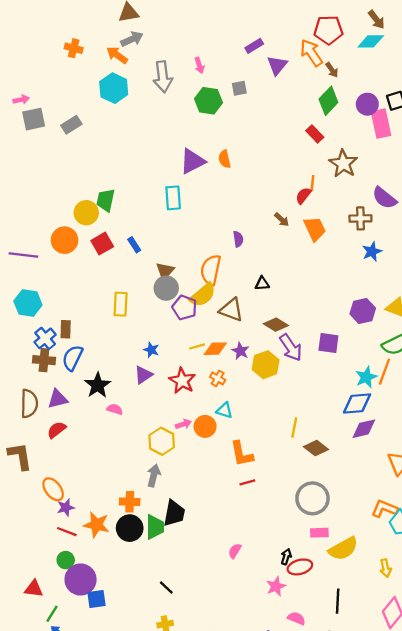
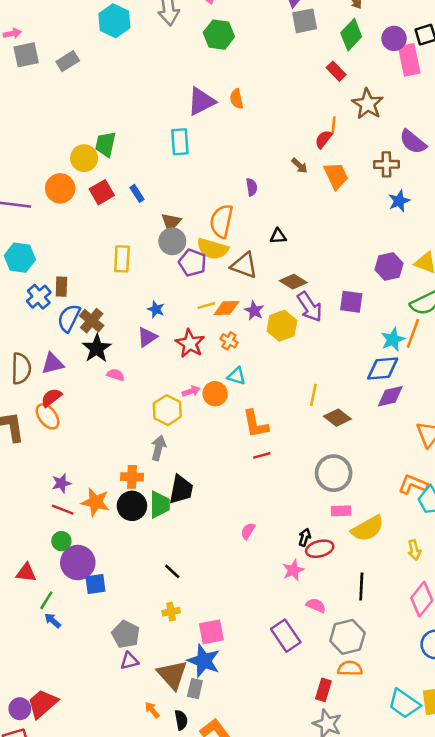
gray square: (239, 88) -> (305, 21), moved, size x1.5
yellow semicircle: (203, 295) -> (213, 249), turned 56
brown cross: (44, 360) -> (92, 321), moved, turned 35
orange ellipse: (53, 489) -> (48, 416), moved

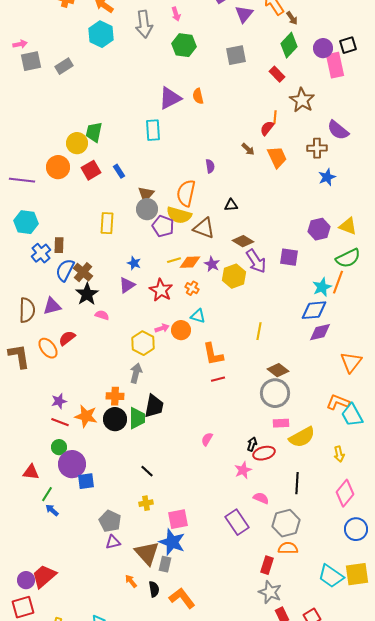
gray square: (305, 21) -> (236, 55), moved
red semicircle: (51, 398) -> (67, 338), moved
brown diamond: (337, 418) -> (278, 370), moved

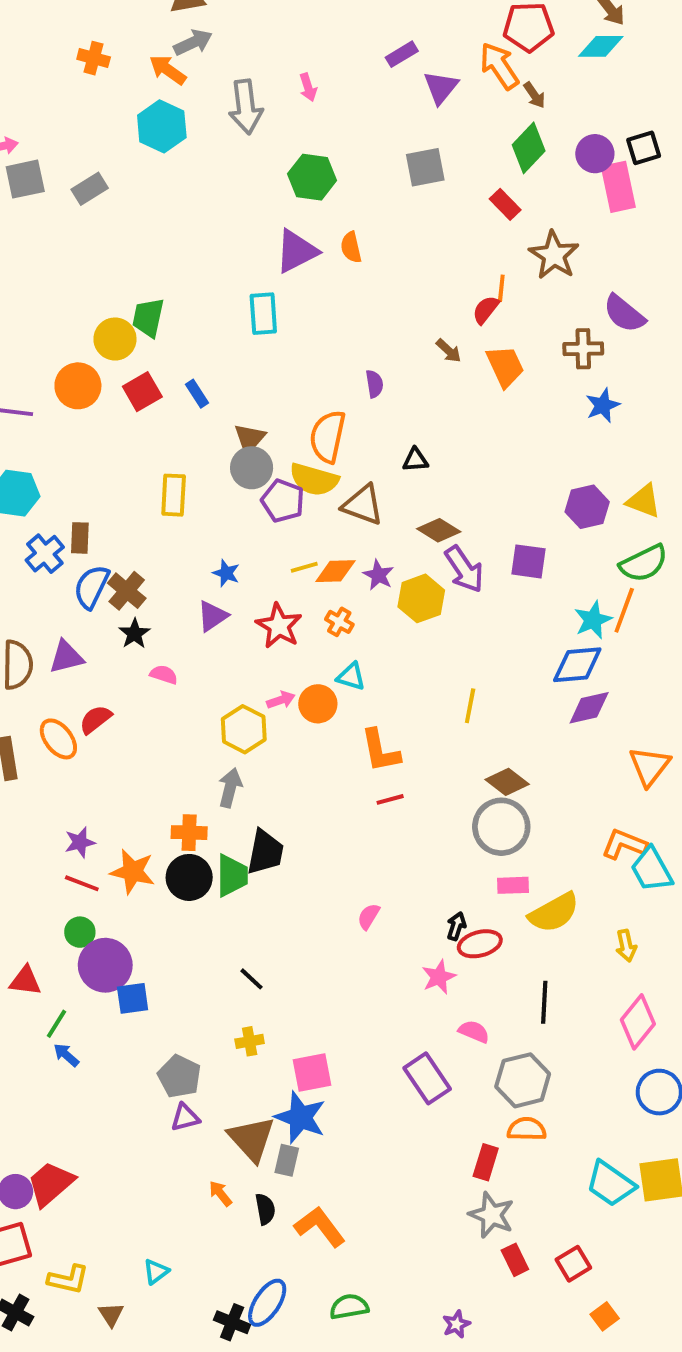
green hexagon: (184, 45) -> (312, 177), moved
black star: (87, 294) -> (134, 634), size x0.7

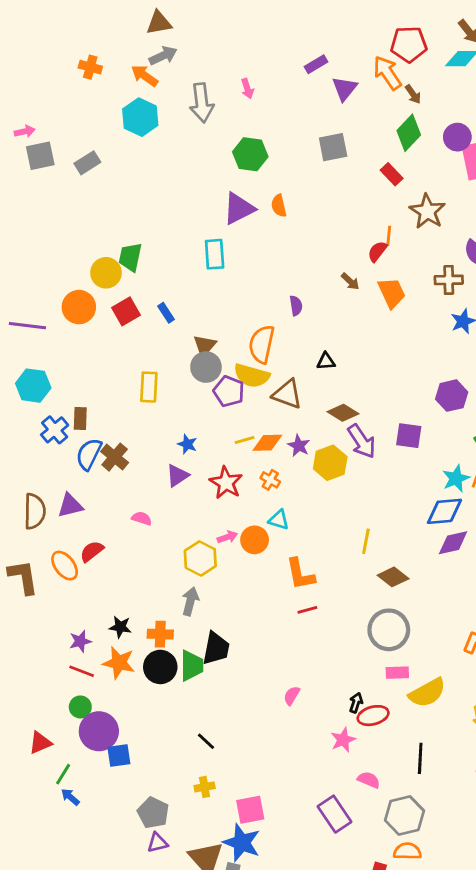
black star: (134, 634) -> (120, 627), moved, turned -30
brown diamond: (507, 782) -> (393, 577), moved
red triangle: (25, 981) -> (40, 743), turned -30

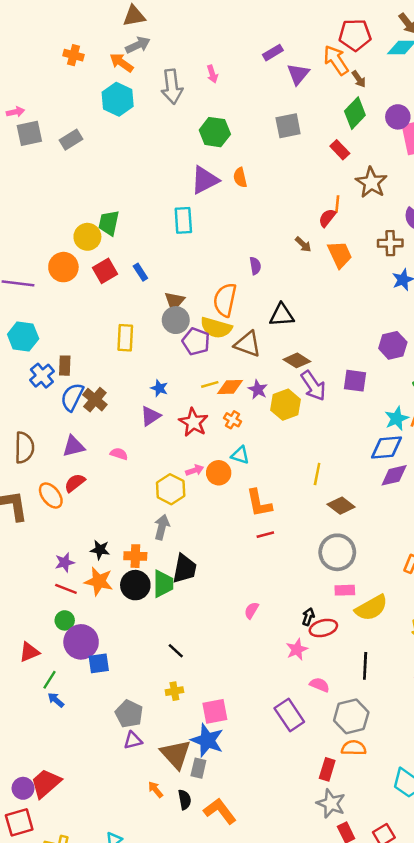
black triangle: (326, 361) -> (282, 315), size x1.5
purple triangle: (70, 506) -> (74, 446), moved

